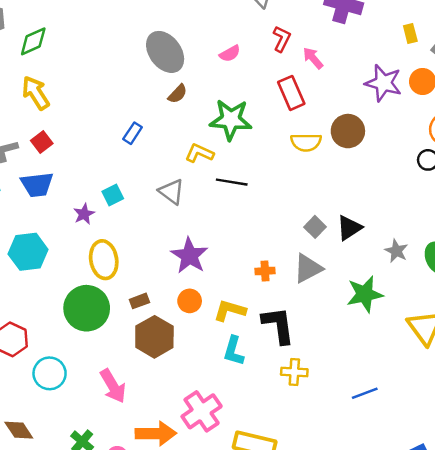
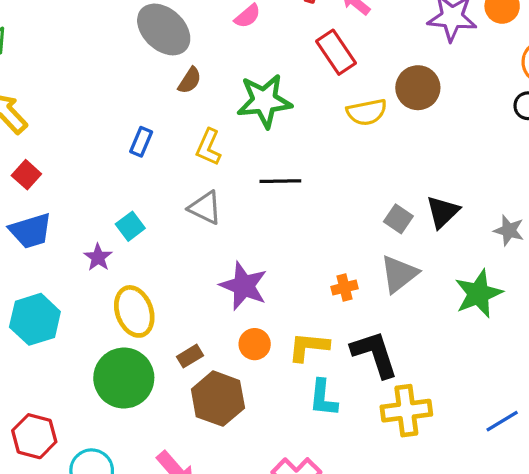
yellow L-shape: (199, 153) -> (208, 147), moved, turned -80
yellow cross: (294, 372) -> (406, 411), size x1.4

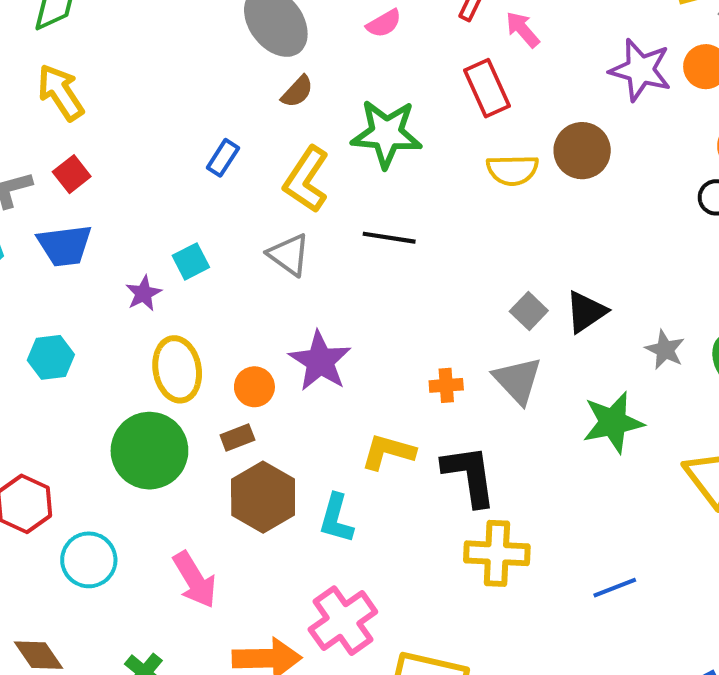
yellow L-shape: (208, 147) -> (306, 179), size x1.4
gray triangle: (399, 274) -> (518, 380), turned -45
cyan hexagon: (35, 319) -> (51, 357), size x0.7
orange circle: (255, 344) -> (254, 387), moved
cyan L-shape: (323, 398) -> (336, 518), moved

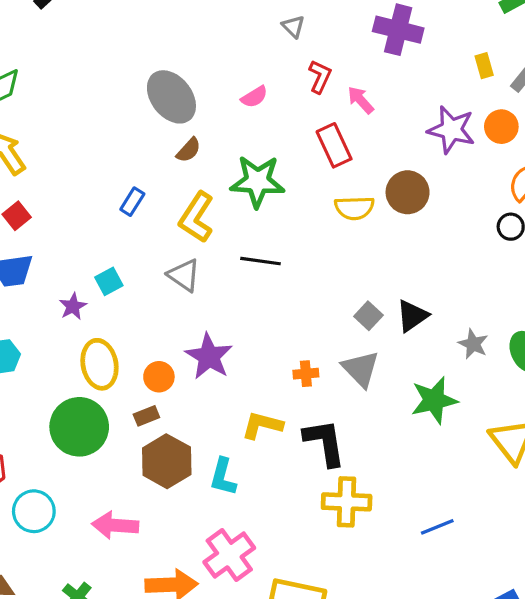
pink arrow: (195, 580) -> (115, 525), turned 126

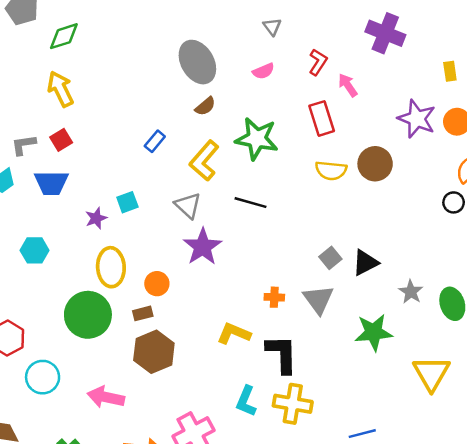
gray triangle: (293, 27) -> (272, 27), moved
purple star: (209, 356) -> (203, 247), moved
cyan L-shape: (223, 477) -> (246, 401), moved

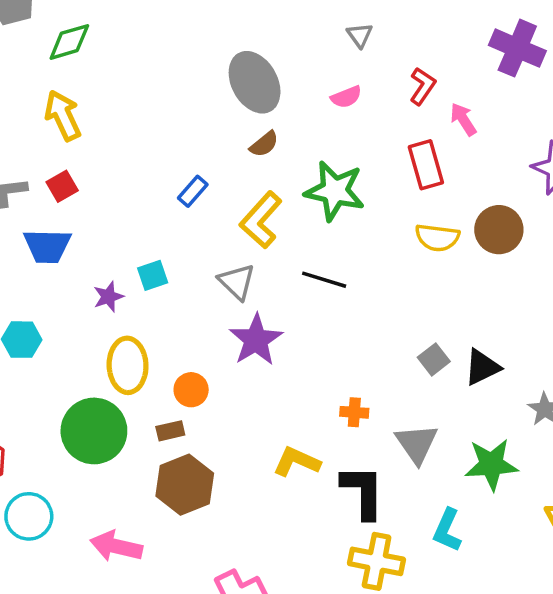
gray triangle: (318, 299) -> (417, 444), moved
cyan L-shape: (246, 401) -> (447, 530), moved

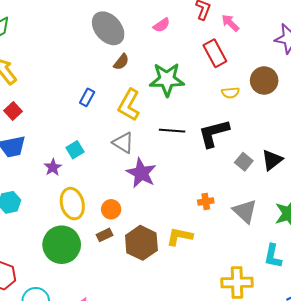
yellow semicircle: (437, 238) -> (230, 93), size x0.7
brown hexagon: (185, 485) -> (141, 243), moved
black L-shape: (363, 492) -> (214, 133), moved, turned -92

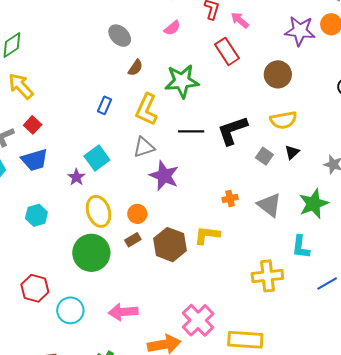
gray ellipse: (108, 28) -> (120, 36), size x0.7
yellow semicircle: (230, 93) -> (283, 120), moved, size x1.5
gray triangle: (123, 143) -> (144, 147), turned -45
cyan square: (75, 150) -> (97, 158), size x1.4
black triangle: (272, 160) -> (292, 152), size x0.7

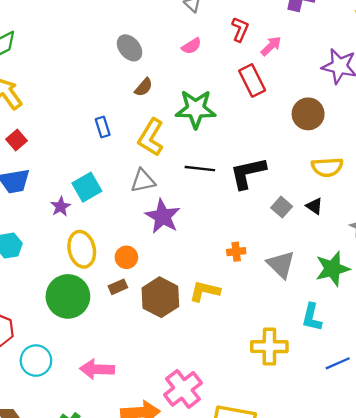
pink arrow: (240, 20) -> (271, 46), turned 90
blue rectangle: (104, 105) -> (103, 127), turned -48
yellow semicircle: (283, 120) -> (327, 167), moved
black triangle: (292, 152) -> (314, 206), turned -49

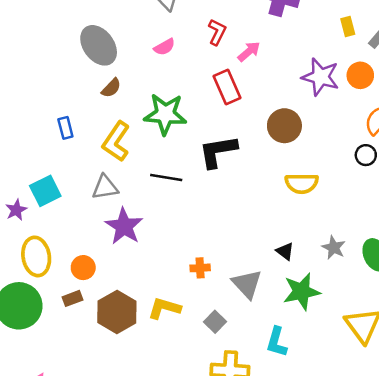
gray ellipse: (130, 48) -> (99, 45), size x1.4
black L-shape: (248, 173) -> (218, 151), moved
black triangle: (314, 206) -> (285, 251), moved
gray square: (282, 207) -> (215, 322), moved

